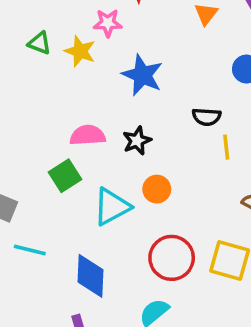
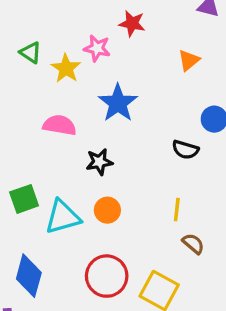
black semicircle: (207, 117) -> (185, 150), moved
pink semicircle: (88, 135) -> (60, 125), moved
yellow line: (226, 147) -> (177, 210), moved
green square: (65, 176) -> (24, 199), moved

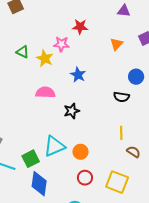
blue star: (118, 103) -> (78, 75), size x0.7
green square: (24, 199) -> (31, 159), moved
orange circle: (107, 210) -> (80, 152), moved
red circle: (107, 276) -> (85, 178), size x0.6

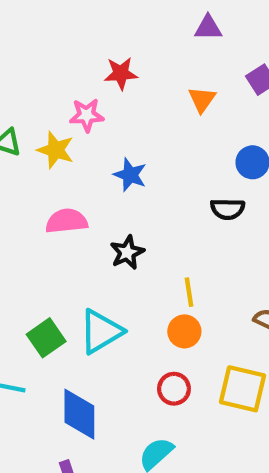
yellow line: (121, 133) -> (189, 292), moved
orange circle: (80, 152) -> (184, 331), moved
green square: (31, 159) -> (46, 338), moved

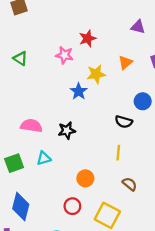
red star: (121, 73) -> (87, 38), turned -30
yellow star: (56, 150) -> (96, 74), moved, turned 30
pink semicircle: (67, 221) -> (31, 126), moved
yellow line: (189, 292) -> (118, 153), moved
cyan triangle: (101, 331) -> (44, 158), moved, size x0.6

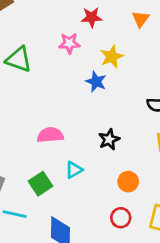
red star: (87, 38) -> (92, 17), turned 30
green triangle: (20, 58) -> (19, 59), size x1.5
orange triangle: (125, 63) -> (141, 19), moved
black star: (67, 130) -> (109, 139), moved

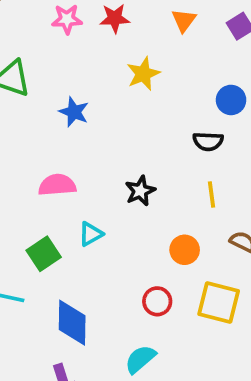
pink star: (69, 43) -> (67, 19), moved
blue star: (96, 82) -> (74, 112), moved
orange circle: (128, 182) -> (185, 250), moved

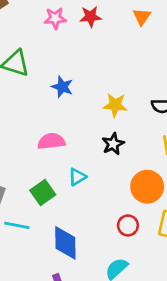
yellow star: (143, 74) -> (115, 105), moved, turned 30
orange circle: (185, 250) -> (147, 187), size x1.5

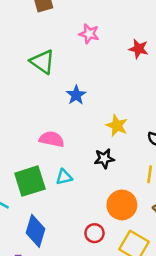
red star: (91, 17) -> (138, 49), moved
green square: (43, 193) -> (30, 181), size x1.4

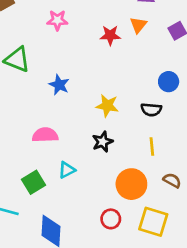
red star: (138, 49) -> (110, 35), moved
green square: (30, 181) -> (33, 182), size x0.7

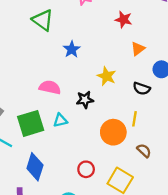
orange triangle: (138, 25) -> (138, 49), moved
black star: (103, 142) -> (85, 100), moved
green square: (33, 182) -> (31, 123), size x1.4
orange circle: (131, 184) -> (113, 132), moved

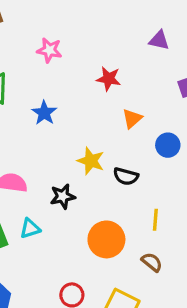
blue star: (72, 49) -> (44, 113), moved
black semicircle: (142, 89) -> (126, 176), moved
yellow line: (134, 119) -> (155, 220), moved

